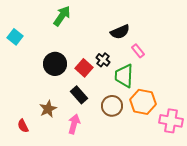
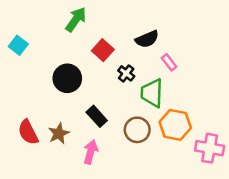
red square: (84, 68) -> (103, 50), moved
red semicircle: (23, 126) -> (28, 132), moved, size x1.5

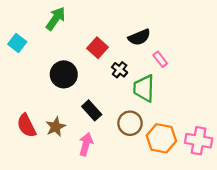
green arrow: (76, 19) -> (56, 19), moved
orange hexagon: (175, 125) -> (161, 138), moved

